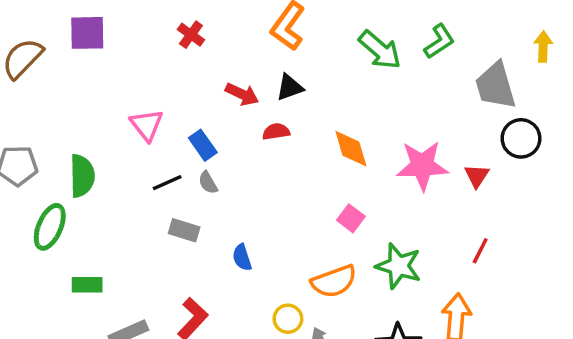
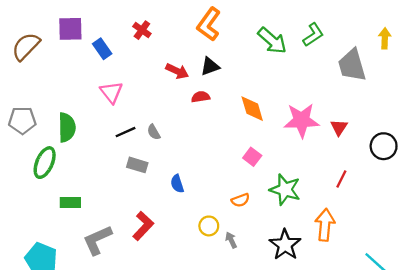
black circle: (521, 138) -> (384, 146), moved
blue rectangle: (203, 145) -> (102, 49), moved
orange semicircle: (334, 281) -> (240, 200), size x0.6

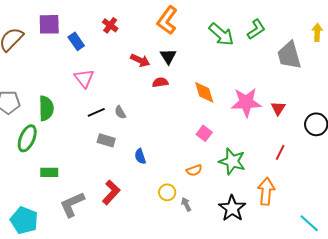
black triangle: (210, 66) -> (168, 56), turned -42

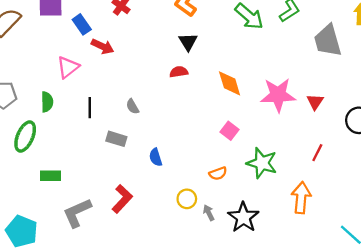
red arrow: (140, 60) -> (102, 46), moved
pink triangle: (84, 78) -> (68, 67), moved, turned 30
green semicircle: (46, 108) -> (47, 102), size x0.7
black line: (96, 112) -> (90, 108), moved, turned -66
black star: (232, 208) -> (243, 217), moved

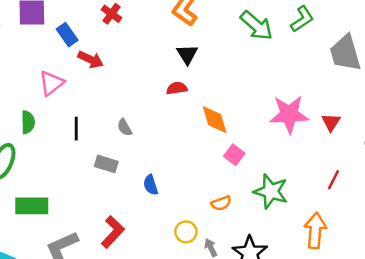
orange diamond: (230, 83) -> (215, 120), moved
green rectangle: (51, 176) -> (32, 206), size x1.4

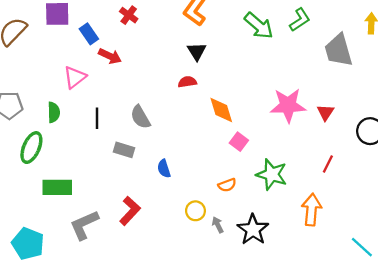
gray semicircle: (125, 127) -> (140, 117), size x1.5

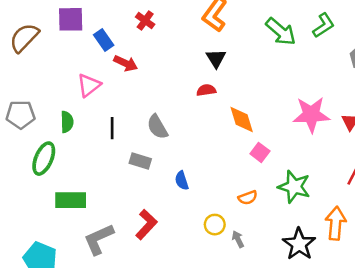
black star: (253, 230) -> (299, 244), moved

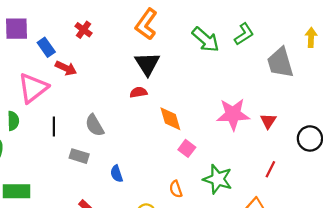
black triangle: (216, 58) -> (147, 64), size x1.4
pink triangle: (89, 85) -> (33, 88), size x1.4
orange semicircle: (248, 198) -> (176, 189), turned 91

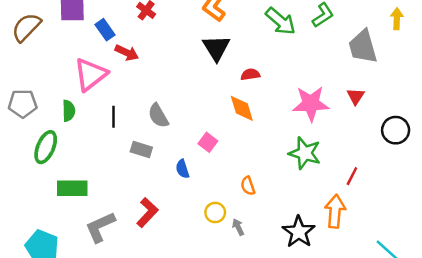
red semicircle: (138, 92) -> (250, 74), moved
red triangle: (268, 121) -> (356, 96), moved
pink square: (187, 148) -> (208, 142), moved
red line: (270, 169) -> (352, 176), moved
green star: (218, 179) -> (305, 153), moved

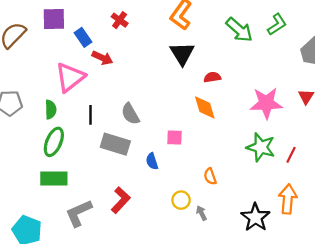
pink square: (208, 142) -> (175, 138), turned -35
green ellipse: (46, 147) -> (54, 142), moved
gray rectangle: (141, 150) -> (115, 144), size x1.5
red line: (352, 176) -> (291, 155), moved

